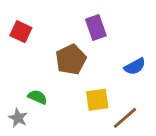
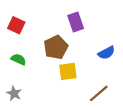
green semicircle: (37, 97) -> (18, 59), moved
yellow square: (97, 100) -> (68, 71), moved

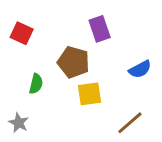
brown pentagon: (56, 47) -> (74, 62), turned -30
green semicircle: (18, 59) -> (36, 84), moved, turned 80

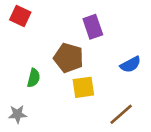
red square: (22, 33) -> (20, 16), moved
gray star: (19, 123) -> (17, 114), turned -30

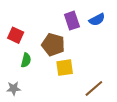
red square: (20, 16) -> (16, 35), moved
blue semicircle: (130, 64) -> (97, 20), moved

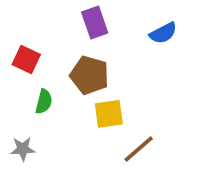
purple rectangle: (72, 21) -> (95, 23), moved
brown line: (94, 88) -> (139, 149), moved

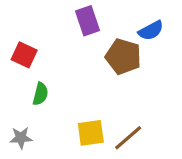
brown pentagon: (89, 75) -> (123, 57), moved
yellow square: (109, 114) -> (91, 133), moved

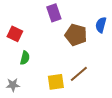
blue semicircle: (151, 31) -> (101, 25), moved, turned 133
brown line: (128, 138) -> (79, 74), moved

